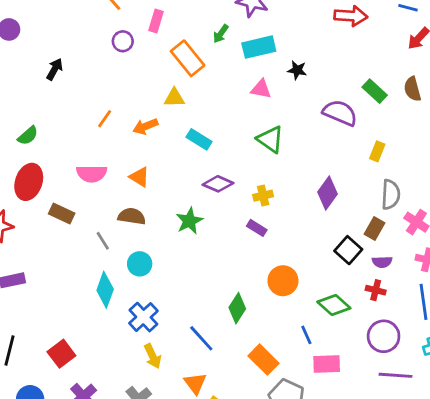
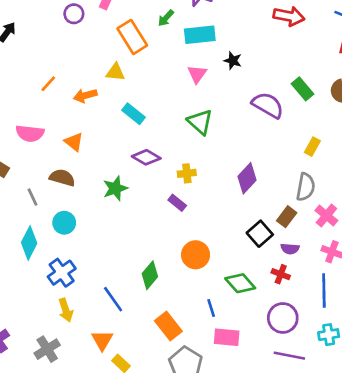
pink triangle: (261, 89) -> (197, 74), turned 48
yellow rectangle: (377, 151) -> (312, 147), moved

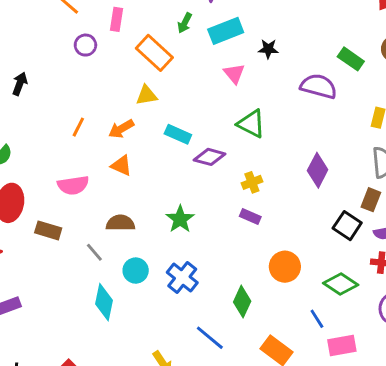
orange triangle: (74, 142) -> (121, 166), moved
purple diamond: (146, 157) -> (210, 157), moved
blue cross: (62, 273) -> (182, 278), moved

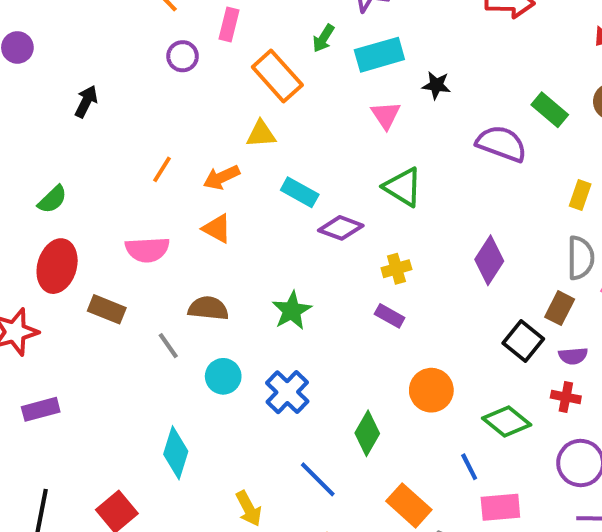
cyan diamond: (104, 302) -> (176, 453), moved

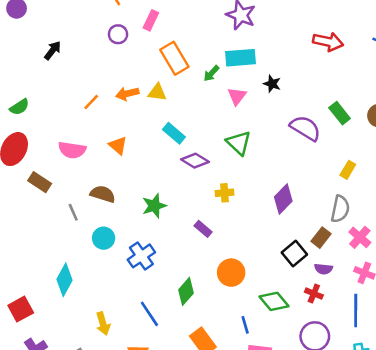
green arrow: (323, 38) -> (211, 73), moved
orange arrow: (221, 177) -> (127, 94), moved
purple rectangle: (390, 316) -> (203, 229), moved

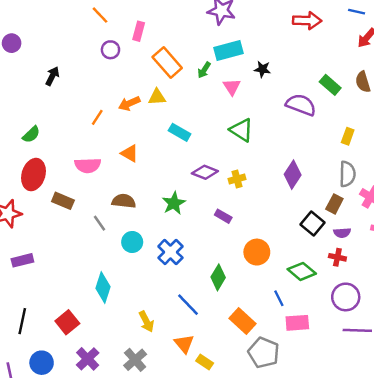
purple diamond: (195, 161) -> (205, 172), moved

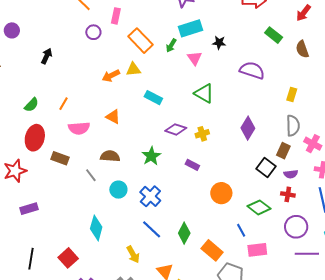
green rectangle: (330, 85) -> (274, 35), moved
orange line: (97, 117) -> (63, 104), moved
green diamond: (218, 277) -> (184, 233), moved
blue line: (188, 305) -> (152, 229), moved

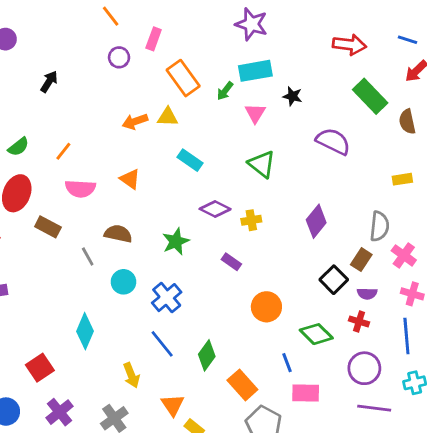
green rectangle: (274, 35) -> (370, 96), size x1.4
yellow rectangle: (292, 95) -> (402, 179), moved, turned 56

